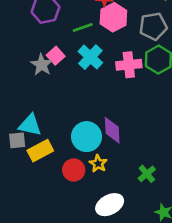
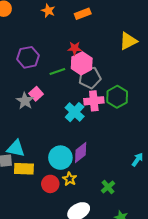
gray pentagon: (153, 26) -> (90, 78), moved
cyan cross: (90, 57) -> (75, 112), moved
purple diamond: (112, 130) -> (81, 153), turned 55
yellow rectangle: (40, 151) -> (24, 169), turned 30

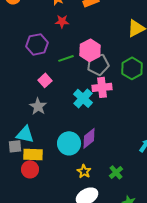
red star: (75, 48) -> (62, 21), moved
green hexagon: (117, 97) -> (132, 68), moved
gray star: (25, 101) -> (38, 106), moved
yellow star: (70, 179) -> (84, 171), moved
red circle: (50, 184) -> (30, 169), moved

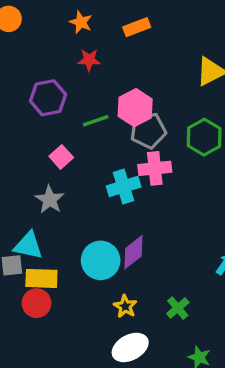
cyan cross: (83, 98) -> (124, 186), turned 30

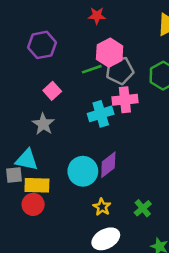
red star: (89, 60) -> (97, 16), moved
green line: (96, 121) -> (92, 69), moved

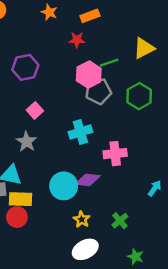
green line: (92, 69) -> (109, 63), moved
pink cross: (125, 100) -> (115, 154), moved
purple diamond: (108, 165) -> (88, 180), turned 45

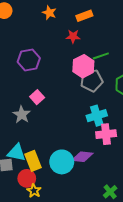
cyan cross: (80, 132) -> (97, 116), moved
gray star: (27, 142) -> (22, 115), moved
yellow rectangle: (21, 199) -> (33, 161), moved, turned 66
red circle: (17, 217) -> (27, 178), moved
yellow star: (82, 219) -> (34, 191), moved

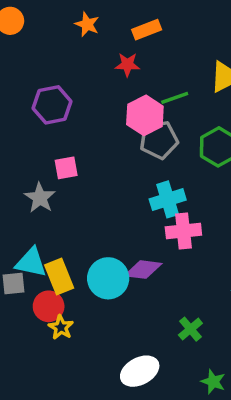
pink square: (37, 97) -> (66, 168), turned 32

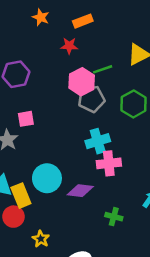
cyan circle: (108, 278) -> (47, 178), moved
yellow star: (61, 327) -> (41, 239), moved
green cross: (190, 329) -> (114, 217), moved, turned -35

